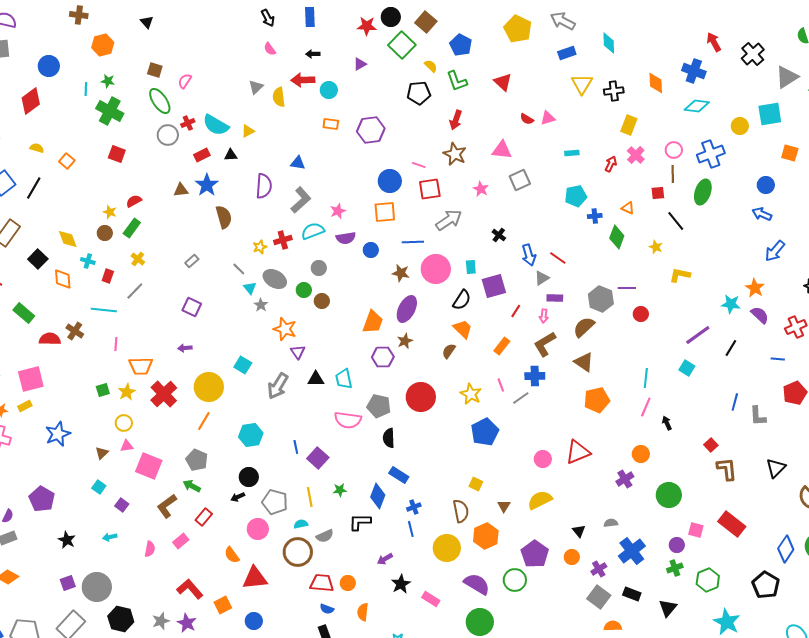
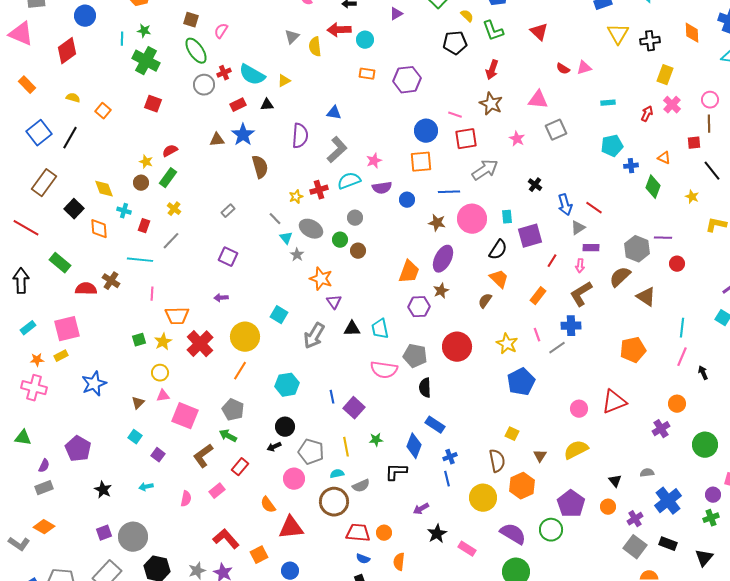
brown triangle: (584, 362) -> (646, 297), moved

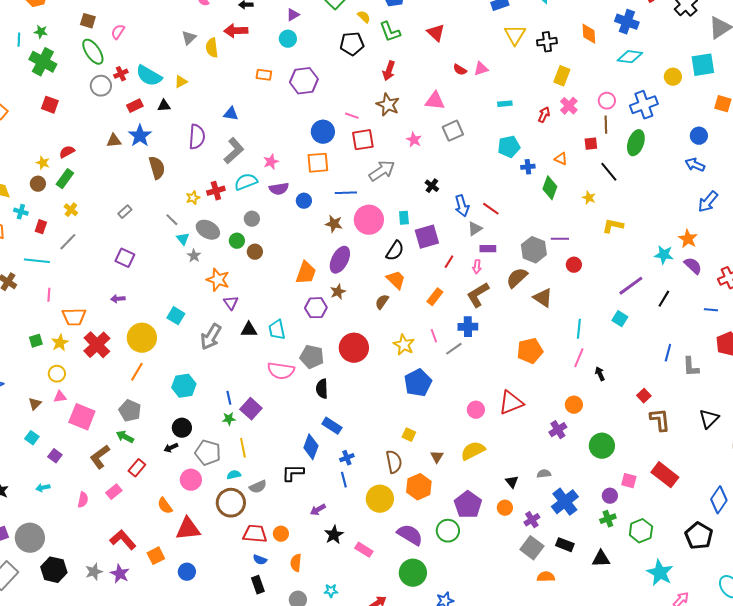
cyan circle: (365, 40) -> (288, 39), moved
green star: (376, 440) -> (229, 419), moved
black triangle: (704, 558) -> (601, 559), turned 48

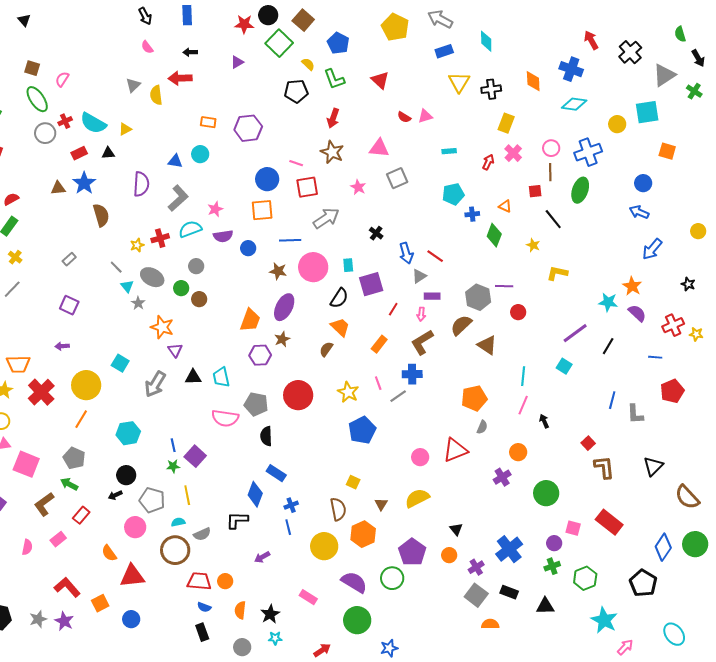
cyan circle: (288, 39) -> (200, 154), moved
gray semicircle: (544, 474) -> (482, 427), moved, turned 120
black star: (334, 535) -> (270, 614), moved

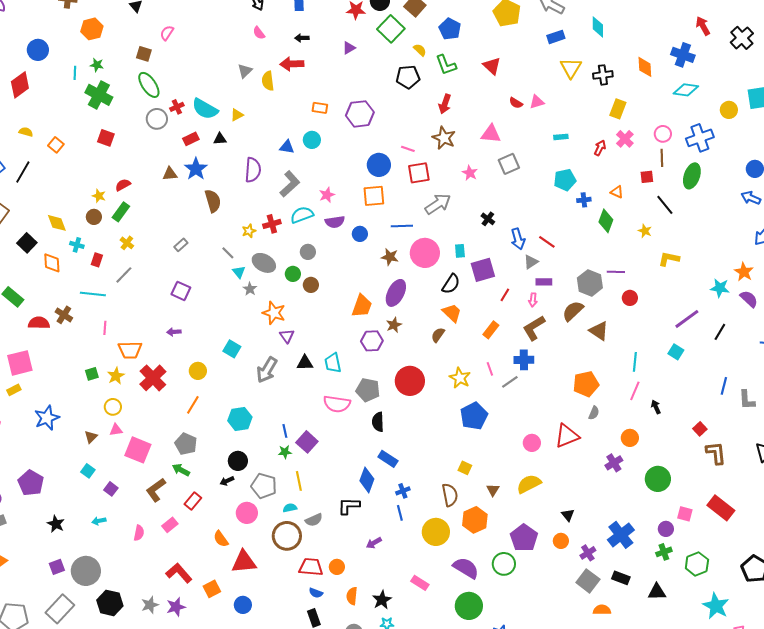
pink semicircle: (62, 79) -> (167, 33), moved
yellow circle: (86, 385) -> (198, 371), size x0.6
purple star: (64, 621) -> (176, 607), turned 30

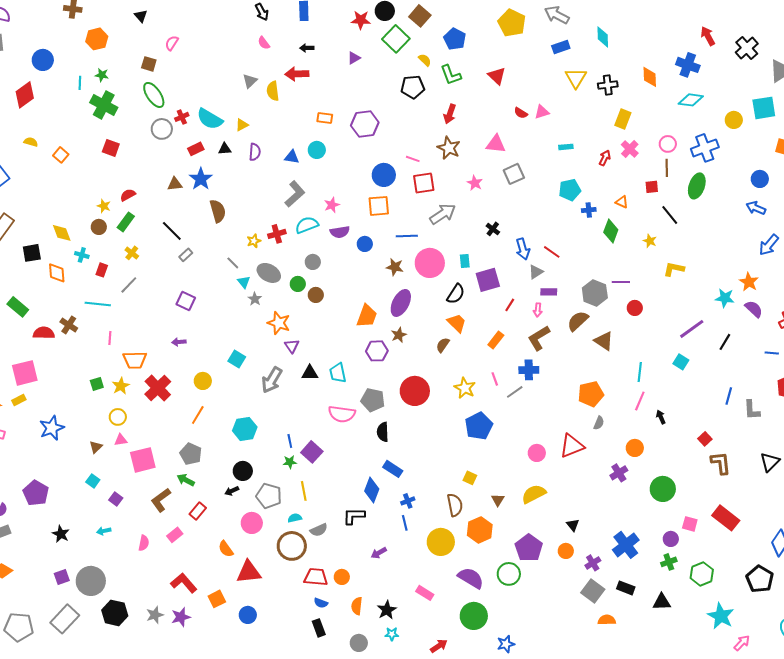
purple semicircle: (253, 170) -> (255, 152), moved, size x0.7
black line: (23, 172) -> (172, 231), moved, turned -75
black square: (27, 243) -> (32, 253), turned 36
pink square: (138, 450) -> (143, 460), turned -36

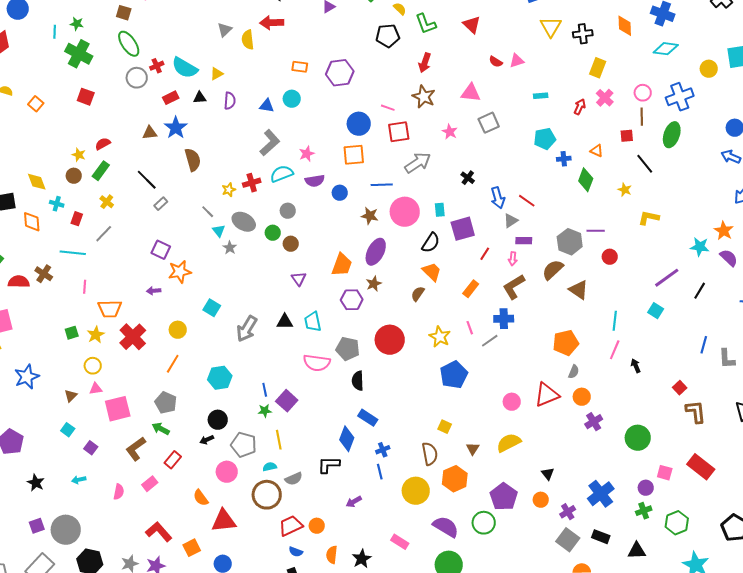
orange star: (279, 323) -> (180, 272), moved, turned -30
purple triangle: (292, 346) -> (299, 279), moved
orange circle: (635, 448) -> (582, 397), moved
red trapezoid: (316, 577) -> (291, 526), turned -30

